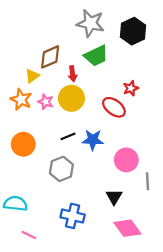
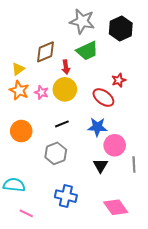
yellow triangle: (32, 76) -> (18, 69), moved
blue star: (93, 140) -> (97, 127), moved
black triangle: (114, 197) -> (100, 166), moved

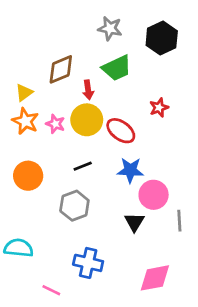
gray star: (82, 21) -> (110, 28), size x0.7
red ellipse: (103, 98) -> (121, 131), moved
pink diamond: (116, 207) -> (155, 278), turned -65
pink line: (26, 213) -> (51, 290), moved

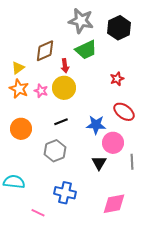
gray star: (110, 28) -> (81, 21), size x1.4
red ellipse: (121, 131) -> (124, 112), moved

